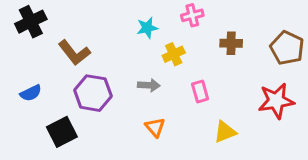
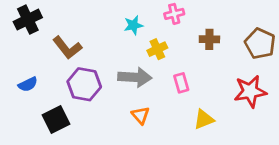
gray arrow: (149, 85) -> (135, 77), size x1.6

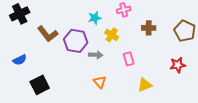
yellow cross: (157, 49) -> (112, 35), turned -32
gray arrow: (135, 77) -> (96, 55), size x0.6
purple hexagon: (84, 84) -> (76, 41), moved
red star: (250, 91) -> (178, 65), size x0.7

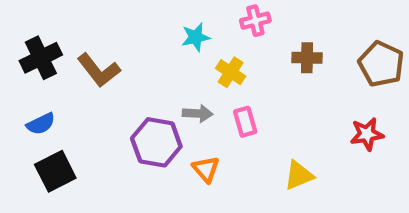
black cross: (20, 14) -> (41, 58), moved
purple hexagon: (76, 41) -> (156, 142), moved
pink rectangle: (129, 59) -> (245, 122), moved
black square: (40, 85) -> (55, 171), moved

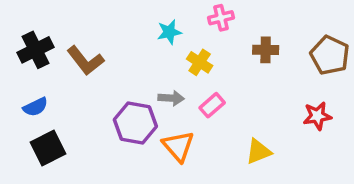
pink rectangle: (245, 122) -> (212, 105), turned 65
orange triangle: (206, 169) -> (178, 146), size x1.4

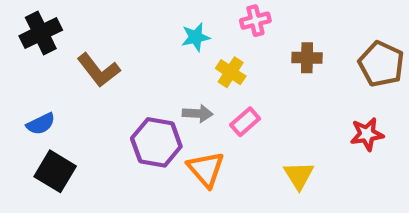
black cross: (35, 50) -> (41, 33), moved
black square: (48, 148) -> (55, 171), turned -32
yellow triangle: (258, 152) -> (299, 175), turned -40

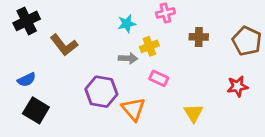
yellow cross: (231, 72) -> (149, 46), turned 36
gray arrow: (198, 113) -> (128, 58), moved
pink rectangle: (245, 122) -> (159, 78), turned 66

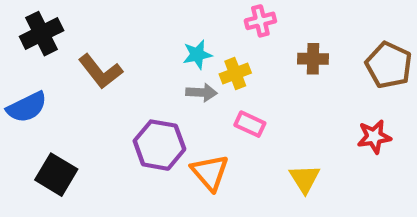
cyan star: (127, 24) -> (197, 55), moved
blue semicircle: (27, 80) -> (27, 107), moved, size x1.4

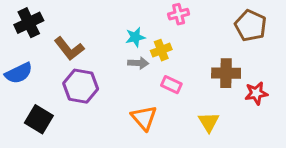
brown cross: (313, 59) -> (226, 73), moved, size x1.4
brown pentagon: (389, 65) -> (251, 26), moved
purple hexagon: (159, 145) -> (81, 86), moved

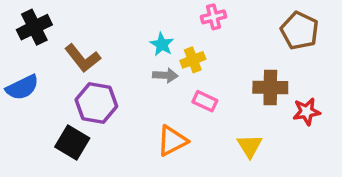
cyan star: (135, 37) -> (162, 44), turned -30
orange triangle: (144, 118) -> (172, 141), turned 44
black square: (39, 119) -> (72, 143), moved

